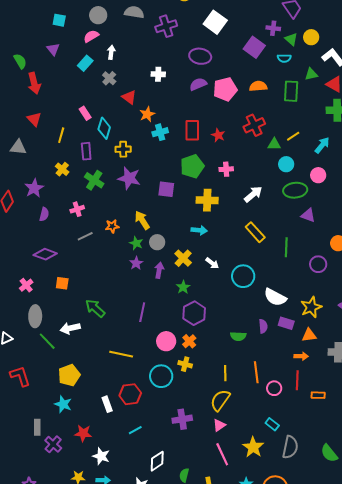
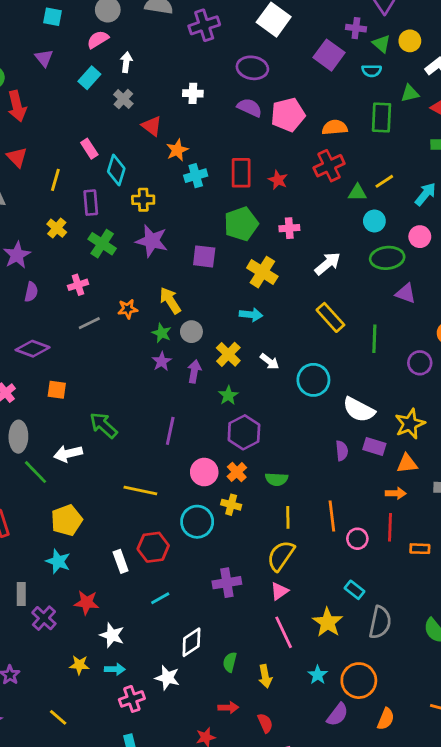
purple semicircle: (198, 84) -> (250, 108), turned 48
orange semicircle: (258, 86) -> (335, 127), moved
yellow cross: (207, 200) -> (262, 272), turned 30
green semicircle: (238, 336) -> (277, 479), moved

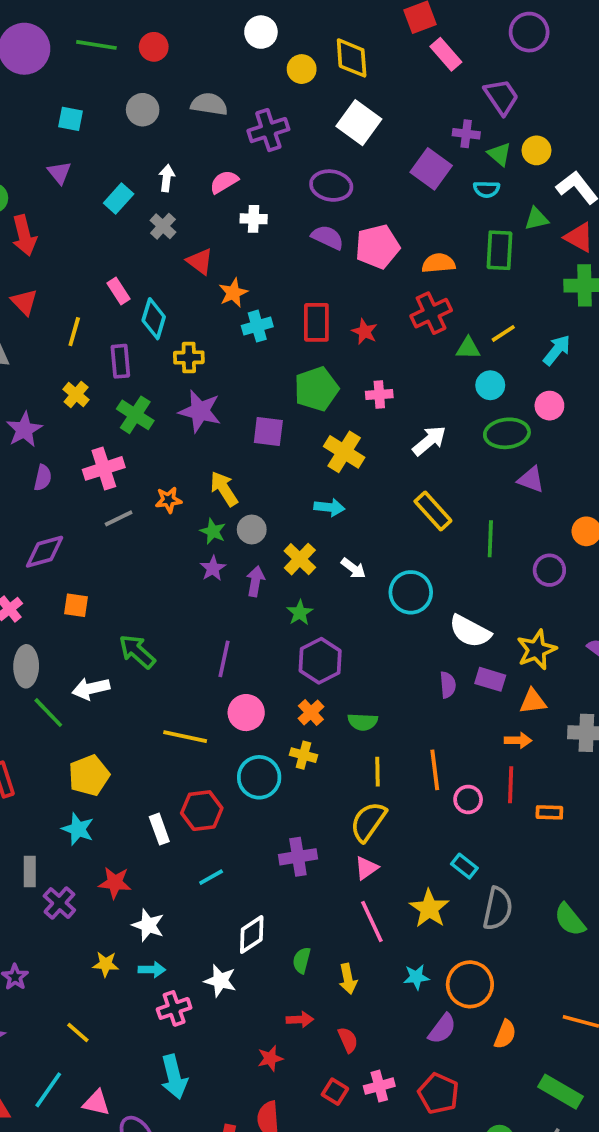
pink semicircle: (98, 39) -> (224, 182), moved
pink cross: (78, 285) -> (104, 468), size x1.5
purple diamond: (33, 349) -> (45, 552), turned -36
pink circle: (204, 472) -> (246, 713), moved
cyan star: (318, 675) -> (416, 977), turned 30

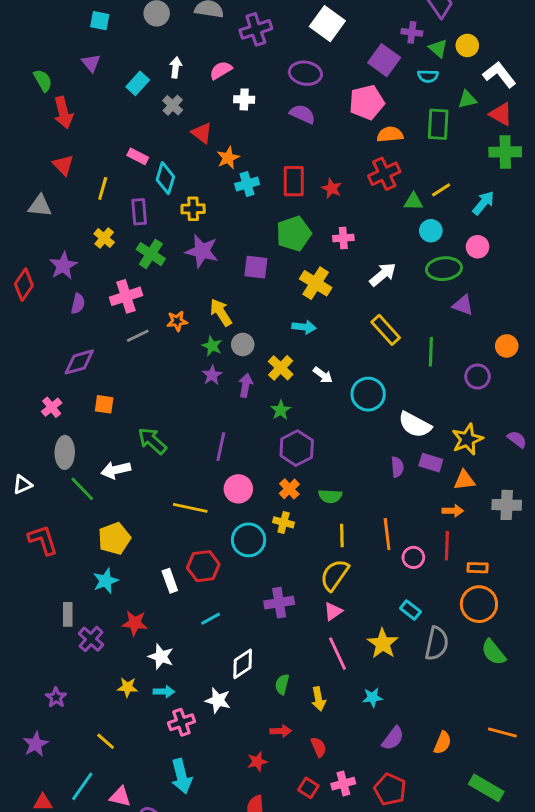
pink pentagon: (377, 247) -> (367, 102), moved
pink rectangle: (119, 291) -> (138, 156), turned -30
cyan star: (78, 829) -> (106, 581), turned 30
orange circle: (470, 984) -> (479, 604), moved

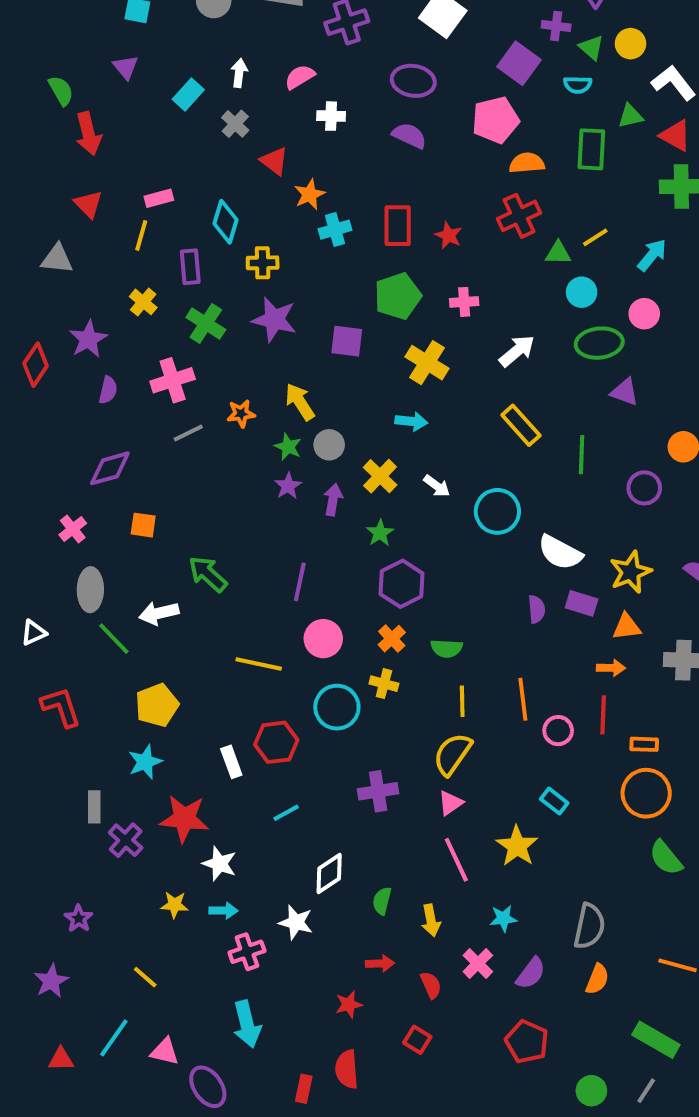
pink rectangle: (138, 156) -> (159, 198), moved, turned -42
red star: (135, 623) -> (184, 819), size x1.4
gray semicircle: (437, 643) -> (589, 926), moved
pink cross: (343, 784) -> (478, 963), moved, turned -30

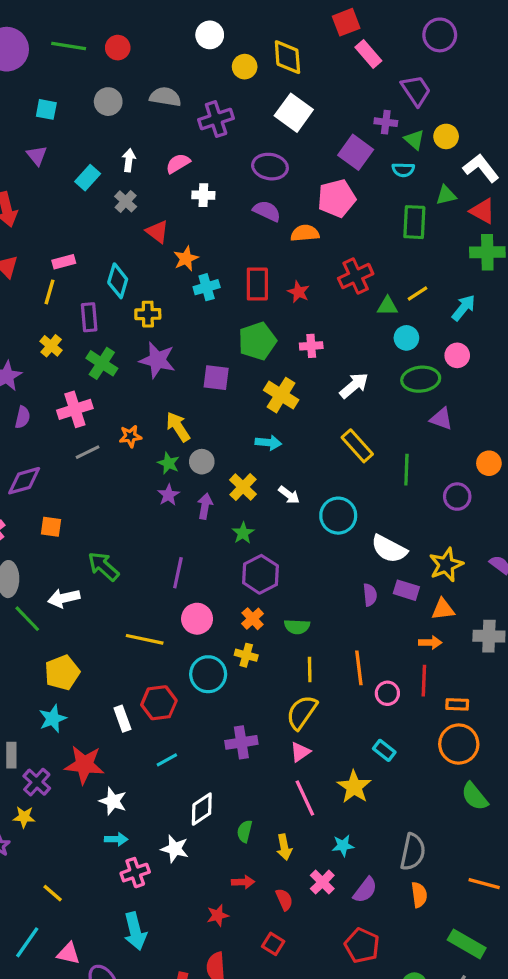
orange semicircle: (527, 163) -> (305, 233), moved
yellow star: (175, 905) -> (24, 817), moved
orange semicircle: (597, 979) -> (419, 895), turned -30

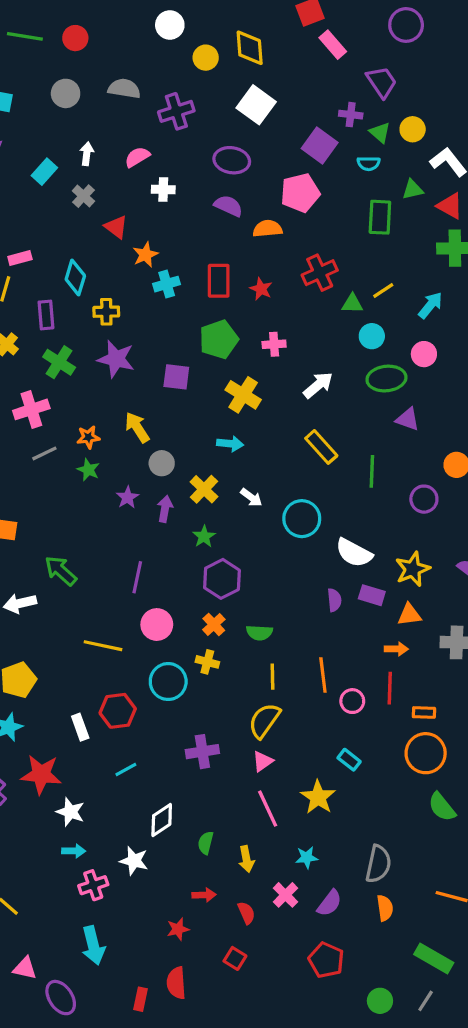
green star: (168, 463) -> (88, 470), moved

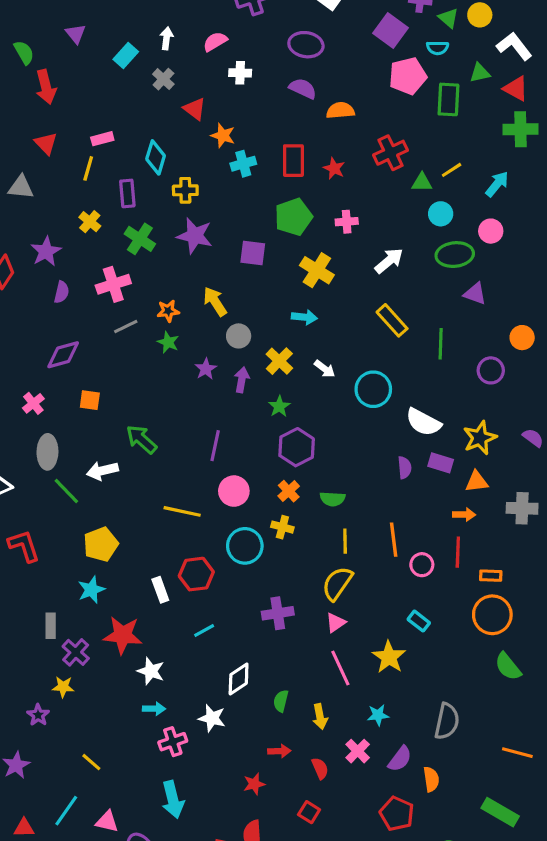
pink pentagon: (300, 193) -> (408, 76), moved
orange star: (145, 255) -> (223, 135), turned -30
orange semicircle: (385, 908) -> (431, 779), moved

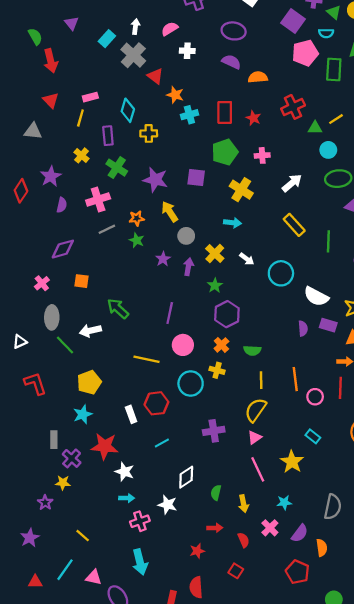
gray cross: (163, 79) -> (133, 55), size x1.6
purple star: (195, 236) -> (155, 180), moved

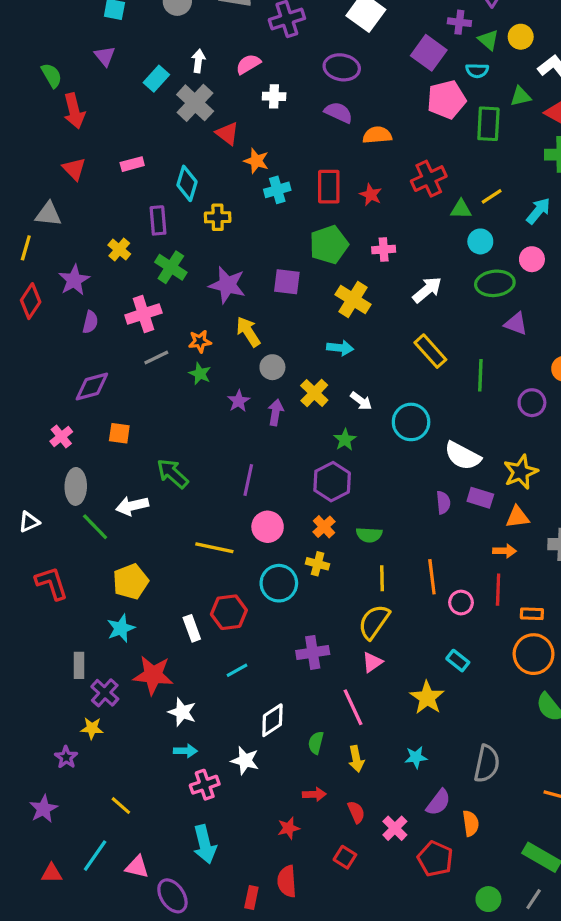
yellow line: (80, 118) -> (26, 248), moved
green star: (215, 285) -> (345, 440), moved
pink line: (258, 469) -> (353, 707), moved
pink cross: (270, 528) -> (395, 828), moved

